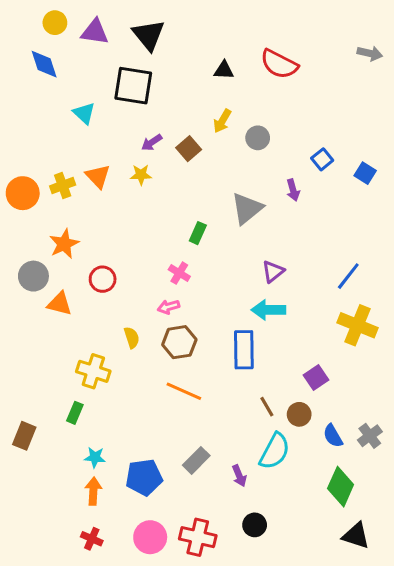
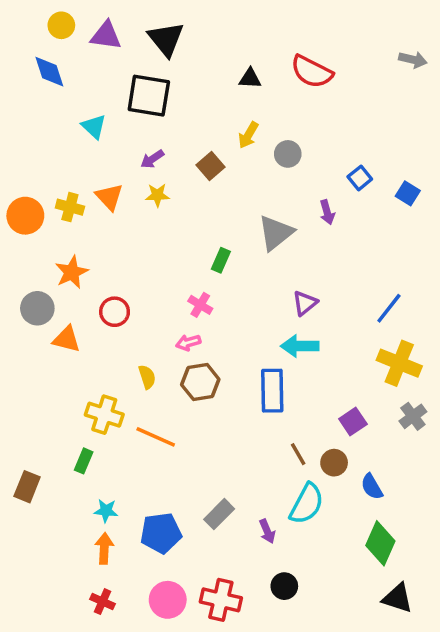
purple arrow: (152, 142) -> (152, 159), moved
yellow cross: (63, 185) -> (70, 207), turned 35
orange line: (184, 391) -> (156, 437), moved
gray cross: (370, 436) -> (413, 416), moved

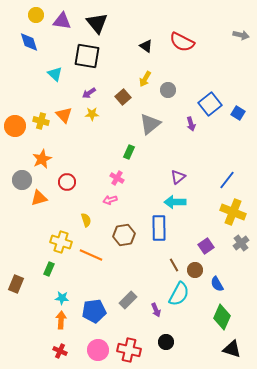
black triangle: (250, 78) -> (146, 46), turned 32
blue square: (360, 178) -> (210, 104), size x1.6
gray triangle: (276, 233) -> (150, 124), moved
orange triangle: (67, 339) -> (39, 198), turned -30
brown hexagon: (200, 382) -> (124, 235), moved

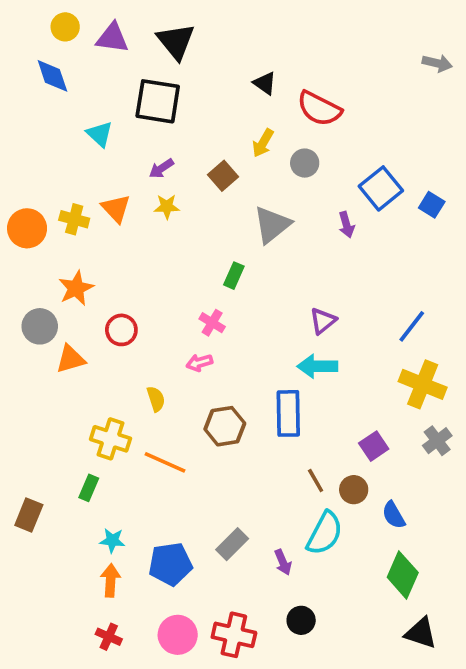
red semicircle: (182, 42) -> (319, 109), moved

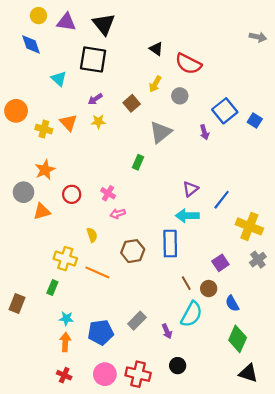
orange circle: (27, 228) -> (16, 111), moved
pink cross: (212, 323) -> (108, 193), moved
blue line: (412, 326) -> (222, 200), moved

